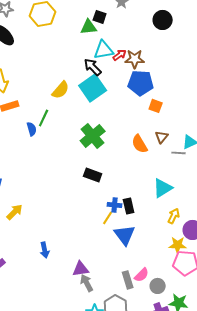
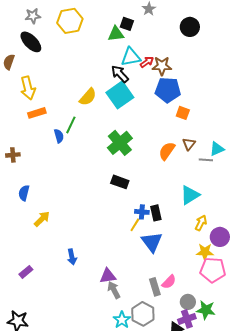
orange semicircle: (140, 144) -> (167, 151), turned 66
gray circle: (158, 286) -> (188, 302), moved

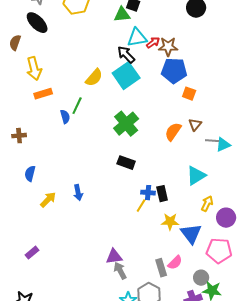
cyan triangle: (217, 149) -> (223, 145), moved
blue triangle: (152, 242) -> (191, 234), moved
yellow star: (205, 252) -> (170, 222), moved
blue arrow: (72, 257) -> (78, 193), moved
gray circle: (188, 302) -> (201, 278), moved

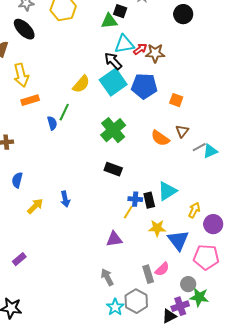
blue pentagon: (174, 71) -> (144, 86), moved
orange semicircle: (173, 132) -> (160, 138), turned -90
gray line: (212, 141) -> (199, 147), turned -32
cyan triangle: (196, 176) -> (167, 191), moved
purple triangle: (114, 257) -> (114, 239), moved

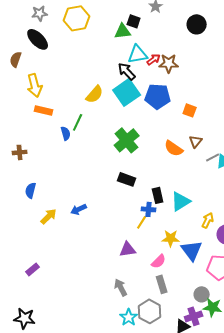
orange rectangle: (30, 100) -> (44, 110), turned 30
blue arrow: (65, 199) -> (79, 209), turned 77
black rectangle: (149, 200) -> (158, 195), moved
pink semicircle: (162, 269) -> (159, 261), moved

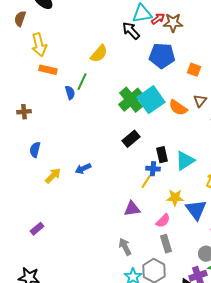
cyan square: (127, 92) -> (151, 100), moved
black rectangle: (127, 179) -> (131, 139), turned -60

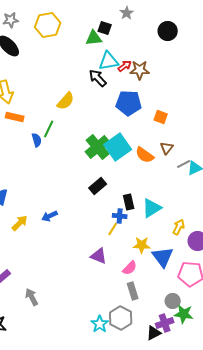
purple triangle: (132, 209) -> (99, 256), turned 30
gray arrow: (125, 247) -> (32, 297), moved

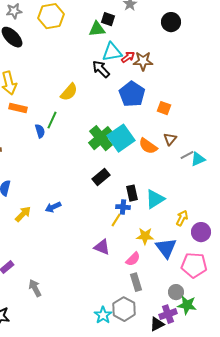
blue pentagon: (129, 103) -> (132, 94), turned 30

